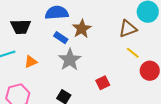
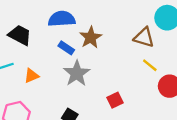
black trapezoid: (21, 27) -> (20, 35), turned -150
brown triangle: (128, 29) -> (144, 37), turned 36

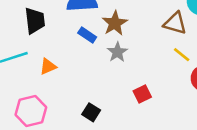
black trapezoid: (20, 35) -> (35, 21), turned 55
gray star: (77, 73) -> (117, 52), moved, size x0.7

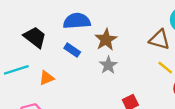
black trapezoid: (35, 21) -> (35, 37), turned -45
blue rectangle: (87, 35) -> (72, 50), moved

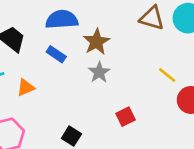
brown triangle: (159, 40) -> (152, 18), moved

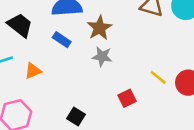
gray star: (99, 72) -> (102, 57), turned -30
yellow line: (167, 75) -> (158, 77), moved

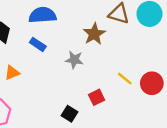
brown star: (100, 28) -> (94, 34), moved
black square: (76, 117) -> (70, 114), moved

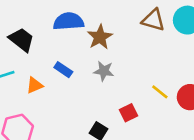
brown star: (94, 34) -> (100, 37), moved
blue rectangle: (38, 44) -> (63, 70), moved

